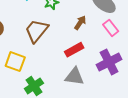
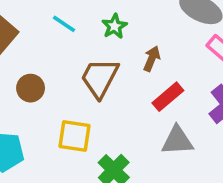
brown arrow: (80, 23) -> (152, 59), moved

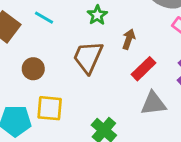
cyan line: (64, 24) -> (44, 18), moved
yellow square: (75, 136) -> (50, 108), moved

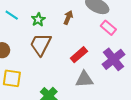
green star: (97, 15) -> (38, 20), moved
brown arrow: (129, 39) -> (68, 18), moved

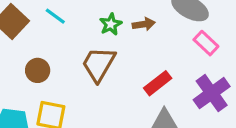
brown arrow: (68, 18) -> (144, 24), turned 56
green star: (38, 20) -> (111, 24), moved

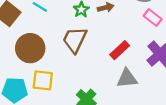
brown circle: (38, 70) -> (30, 48), size x1.6

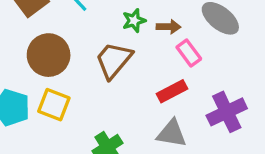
pink rectangle: (153, 18) -> (189, 53), moved

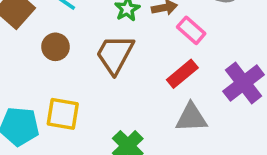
brown circle: (49, 55) -> (55, 47), moved, size x0.6

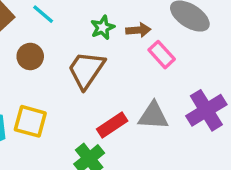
red rectangle: (182, 74) -> (112, 125), moved
gray triangle: (191, 118) -> (153, 116), moved

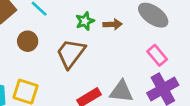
pink rectangle: (162, 55) -> (157, 55), moved

